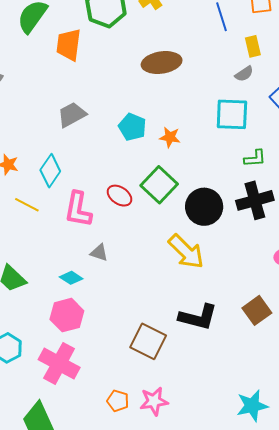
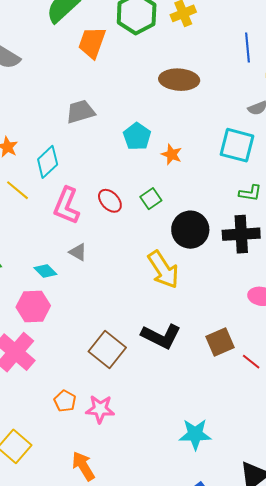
green square: (159, 185) -> (151, 199), size x0.6

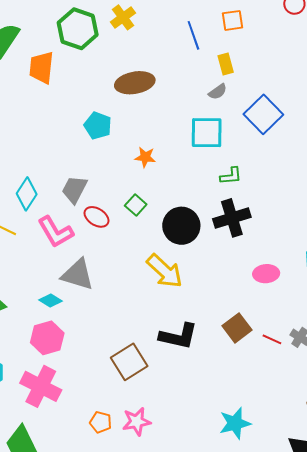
gray trapezoid: (80, 112) -> (74, 189), moved, turned -32
cyan pentagon: (137, 136) -> (98, 126), moved
pink L-shape: (67, 206) -> (55, 232), turned -39
gray triangle: (78, 252) -> (78, 274), size x1.8
brown square: (107, 349) -> (129, 362), turned 33

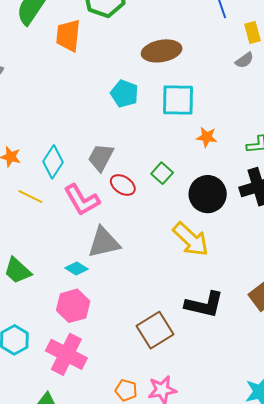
cyan square: (207, 133) -> (178, 100), moved
orange star: (145, 157) -> (207, 137), moved
gray triangle: (78, 274) -> (104, 242), turned -30

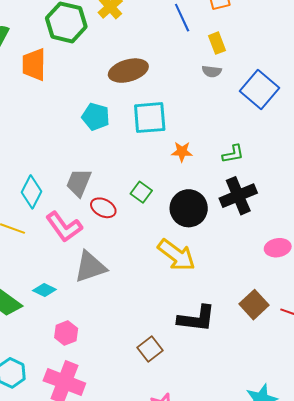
gray semicircle: (244, 60) -> (212, 71), turned 48
cyan diamond: (76, 268) -> (44, 290), moved
pink hexagon: (73, 306) -> (66, 333), size x0.7
brown square: (155, 330) -> (150, 349), size x0.7

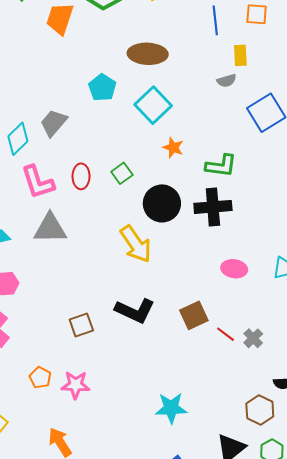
gray semicircle: (212, 71) -> (227, 81), turned -42
cyan square: (150, 118) -> (153, 105), turned 33
green L-shape: (233, 154) -> (221, 166), size x1.4
gray trapezoid: (79, 183) -> (54, 123), moved
red ellipse: (103, 208) -> (81, 176), turned 45

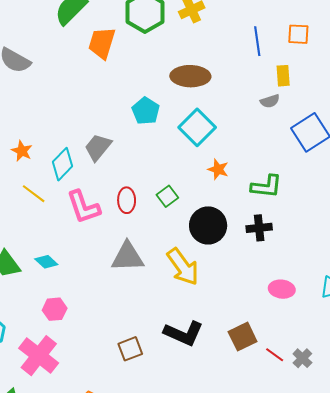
black cross: (213, 207) -> (259, 228), size x0.7
gray triangle: (50, 228) -> (128, 257), moved

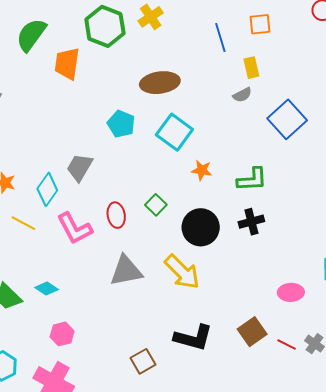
pink ellipse: (282, 289) -> (291, 292), moved

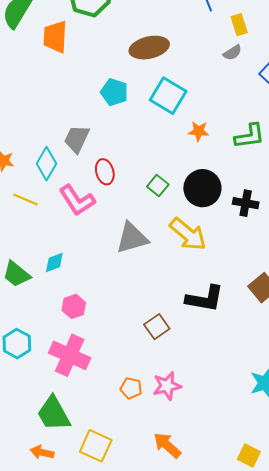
green square: (156, 205) -> (158, 185), moved
red ellipse: (116, 215) -> (105, 172), moved
black cross: (251, 222) -> (246, 203), moved, turned 30
cyan diamond: (47, 288) -> (54, 262), turned -50

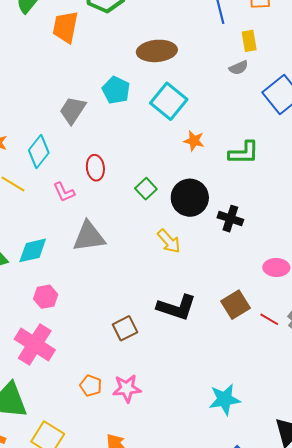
gray trapezoid: (77, 139) -> (73, 110), moved
pink L-shape: (77, 200) -> (64, 192), size x0.6
yellow arrow: (188, 234) -> (169, 241), size x0.7
gray triangle: (132, 238) -> (89, 237), moved
cyan diamond: (54, 262) -> (33, 250), size x1.4

